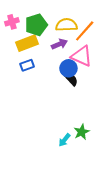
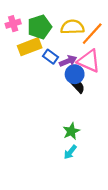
purple arrow: (59, 44) -> (68, 61), moved
blue rectangle: (27, 65) -> (50, 57), moved, turned 56
green star: (82, 132) -> (71, 131), moved

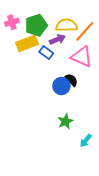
purple arrow: (68, 61) -> (57, 39), moved
blue circle: (75, 74) -> (61, 86), moved
cyan arrow: (70, 152) -> (86, 141), moved

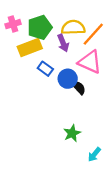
purple arrow: (57, 39) -> (63, 43), turned 91
blue rectangle: (46, 53) -> (45, 69), moved
blue circle: (61, 86) -> (68, 79), moved

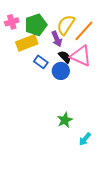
yellow semicircle: (73, 27) -> (66, 25), turned -55
black semicircle: (79, 88) -> (65, 57), moved

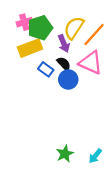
pink cross: (12, 22) -> (24, 22), moved
black semicircle: (65, 57) -> (64, 64), moved
green star: (65, 120) -> (65, 154), moved

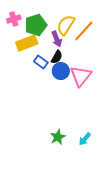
pink cross: (24, 22) -> (14, 19), moved
pink triangle: (91, 63) -> (81, 76), moved, turned 45
black semicircle: (64, 64) -> (57, 57), turned 72

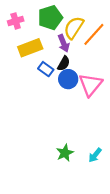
green pentagon: (36, 25) -> (50, 18), moved

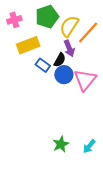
purple arrow: (64, 43) -> (69, 48), moved

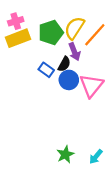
green pentagon: (47, 17) -> (51, 33), moved
yellow rectangle: (28, 45) -> (18, 38), moved

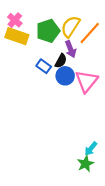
pink cross: (16, 21) -> (15, 20), turned -32
yellow rectangle: (18, 38) -> (17, 36), turned 40
green star: (65, 154) -> (85, 164), moved

